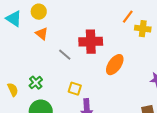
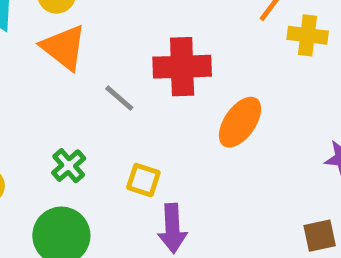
orange triangle: (42, 34) -> (64, 47), size x1.5
green cross: (36, 83) -> (69, 166), moved

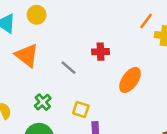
orange triangle: (64, 47) -> (27, 55), moved
red cross: (182, 67) -> (101, 52), size x0.6

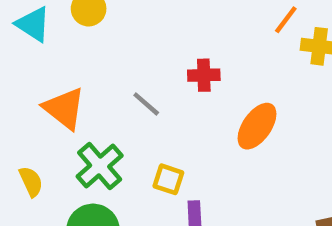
orange triangle: (27, 55) -> (64, 108), moved
green cross: (43, 102) -> (100, 166), size x1.5

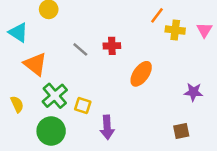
cyan triangle: (33, 24) -> (18, 32), moved
gray line: (146, 104) -> (80, 49), moved
yellow square: (168, 179) -> (83, 105), moved

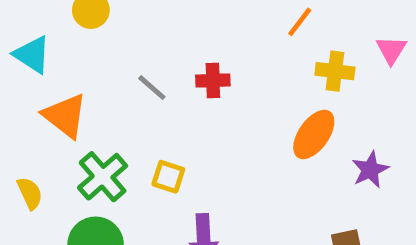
yellow cross: (175, 30) -> (335, 71), moved
orange ellipse: (141, 74) -> (314, 134), moved
purple star: (193, 92) -> (370, 170), turned -30
yellow square: (83, 105) -> (168, 177), moved

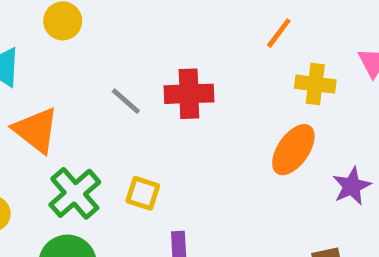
red cross: (213, 80) -> (189, 94), size x1.4

